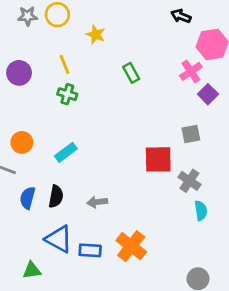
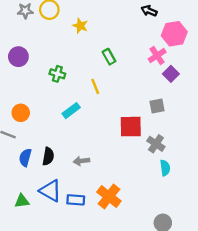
yellow line: (64, 64) -> (95, 86), moved
cyan rectangle: (66, 152) -> (71, 111), moved
green triangle: (32, 270) -> (22, 201), moved

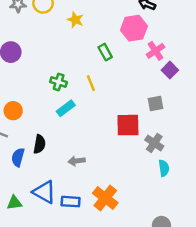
pink hexagon: (174, 34) -> (134, 28), moved
green cross: (57, 74) -> (59, 82), moved
black semicircle: (48, 156) -> (39, 144), moved

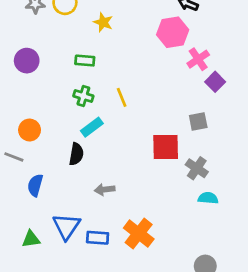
green rectangle: (105, 52) -> (85, 61), moved, turned -56
black semicircle: (39, 144) -> (76, 154), moved
cyan semicircle: (164, 168) -> (208, 198), turned -77
blue triangle: (44, 192) -> (66, 226), turned 35

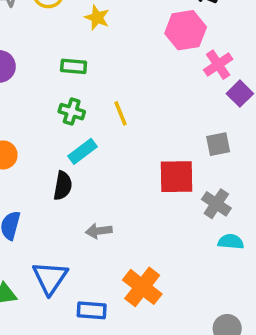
blue rectangle: (98, 238) -> (92, 310), moved

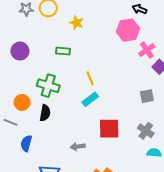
green cross: (72, 112) -> (48, 86), moved, size x1.5
cyan rectangle: (83, 151) -> (90, 99), moved
red square: (177, 177) -> (109, 129), moved
black semicircle: (63, 186) -> (45, 113), moved

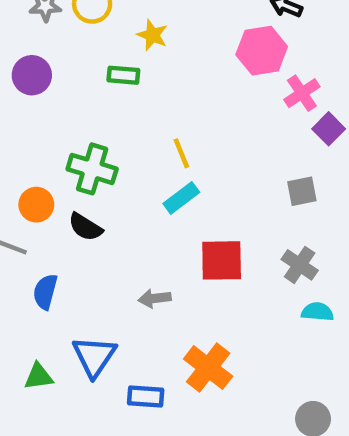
purple circle: (20, 51) -> (32, 75), moved
green rectangle: (63, 51) -> (123, 75), moved
black semicircle: (45, 113) -> (85, 227), turned 112

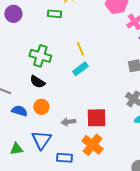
orange circle: (36, 205) -> (41, 107), moved
red square: (222, 260) -> (96, 118), moved
blue semicircle: (45, 292) -> (19, 111), turned 91
gray arrow: (155, 298) -> (68, 122), moved

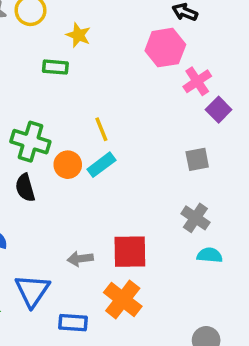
black semicircle: (37, 82) -> (25, 188), turned 42
orange circle: (41, 107) -> (68, 165), moved

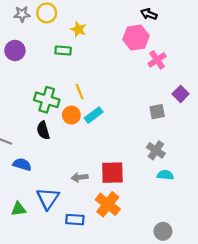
purple square: (219, 110) -> (181, 94), moved
yellow line: (101, 129) -> (80, 92), moved

